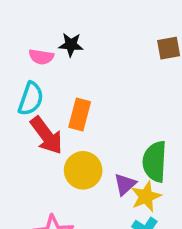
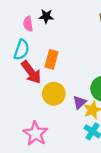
pink semicircle: (41, 57) -> (28, 24), turned 72

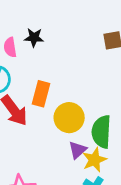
yellow circle: (54, 94) -> (69, 118), moved

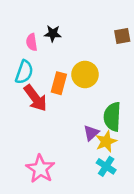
yellow circle: (69, 118) -> (85, 74), moved

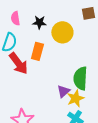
black star: (53, 34) -> (39, 22), moved
yellow circle: (85, 74) -> (62, 32), moved

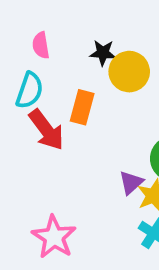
black star: (39, 22) -> (103, 53), moved

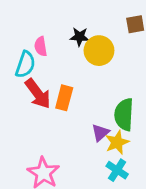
pink semicircle: (41, 45) -> (41, 46), moved
orange rectangle: (82, 107) -> (64, 98), moved

